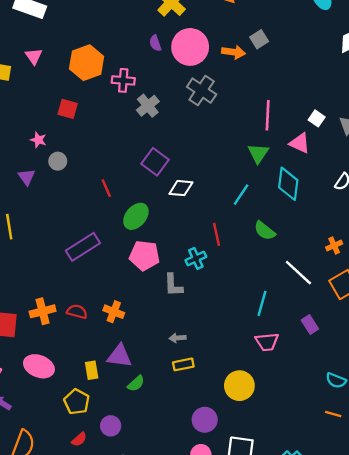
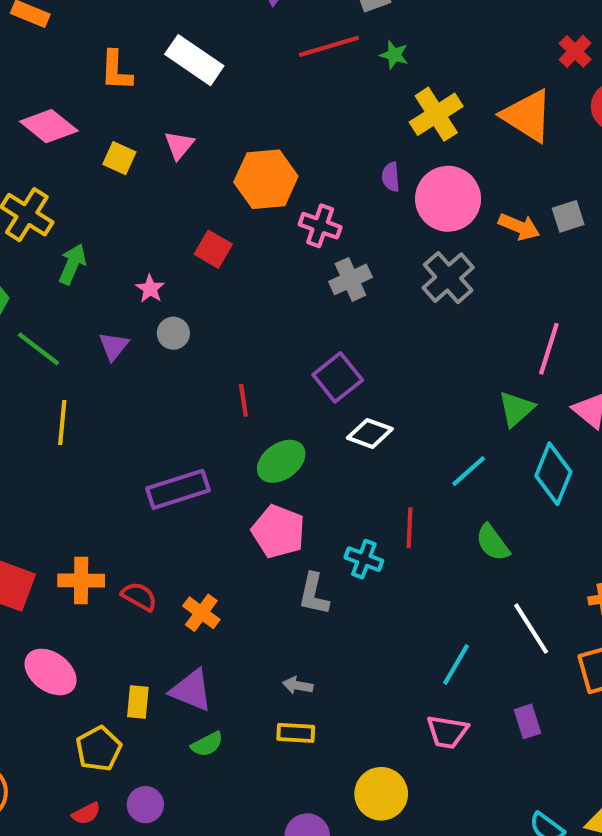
cyan cross: (196, 258) -> (364, 559), turned 30

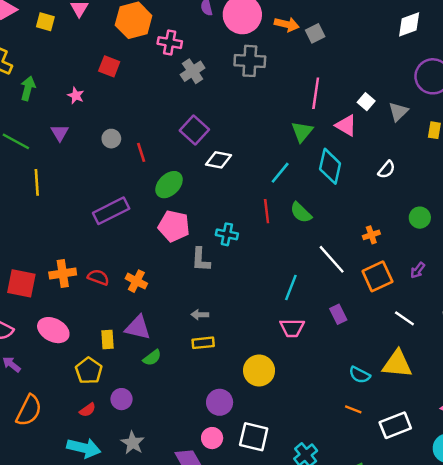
gray square: (568, 216) -> (315, 33), moved
gray cross: (448, 278) -> (250, 61), turned -36
gray circle: (173, 333) -> (111, 139), moved
red line: (409, 528) -> (267, 211), moved

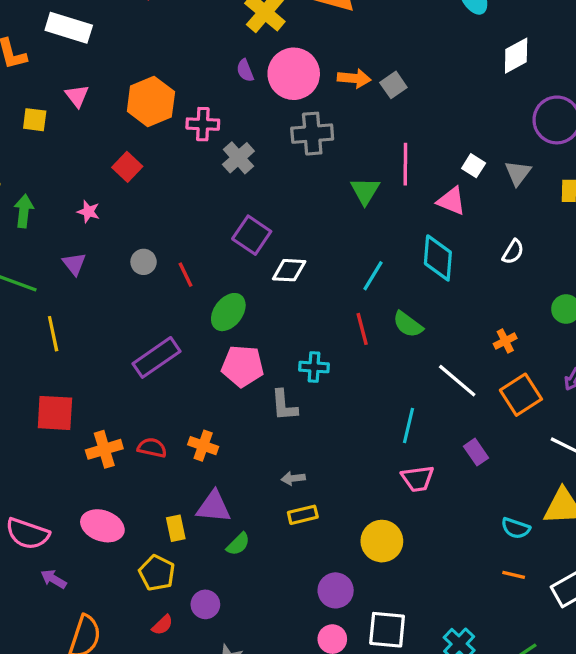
red square: (109, 66) -> (127, 167), turned 30
green triangle: (302, 132) -> (365, 191), moved
red square: (21, 283) -> (55, 413), moved

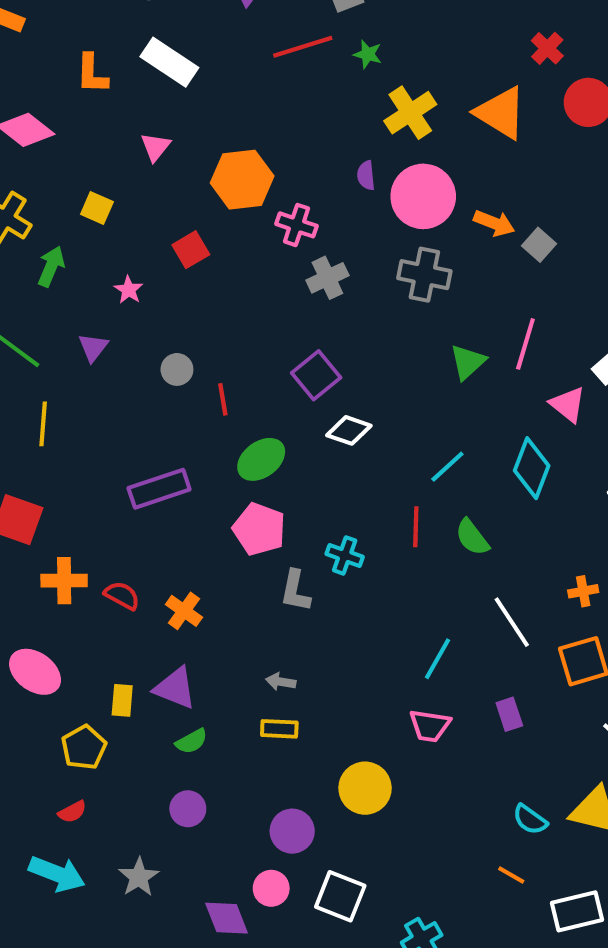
gray square: (393, 85) -> (539, 245), turned -30
yellow square: (35, 120) -> (97, 208), moved
purple circle: (205, 604) -> (188, 809), moved

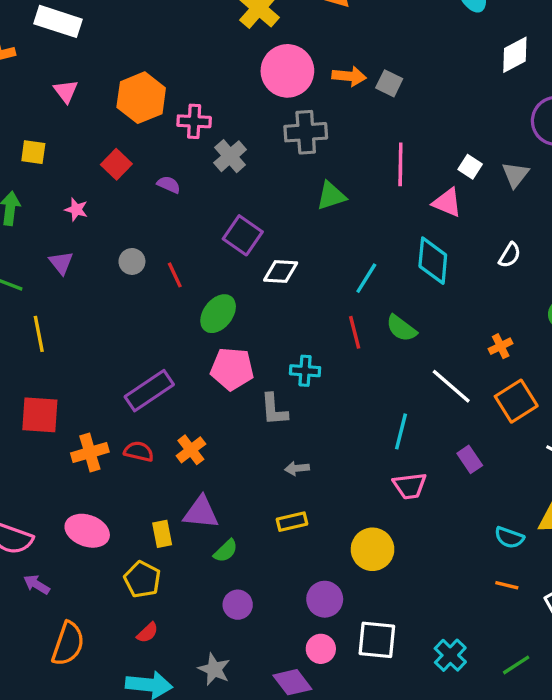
purple semicircle: (366, 175) -> (169, 185), moved, turned 135
green triangle: (468, 362) -> (331, 196), moved, turned 40
purple rectangle: (159, 489) -> (149, 391), moved
orange cross: (184, 611) -> (191, 450), turned 32
gray arrow: (281, 682) -> (297, 468), moved

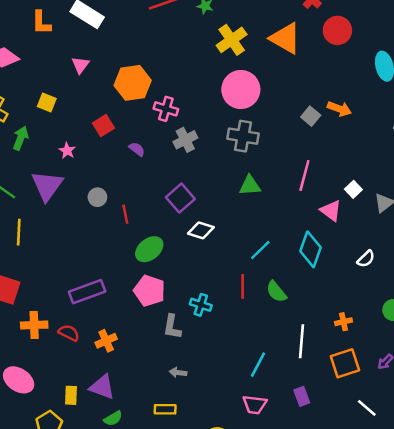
orange arrow: (349, 76) -> (339, 109), moved
purple triangle: (61, 263) -> (47, 186), size x1.8
white line: (451, 386) -> (302, 341), turned 40

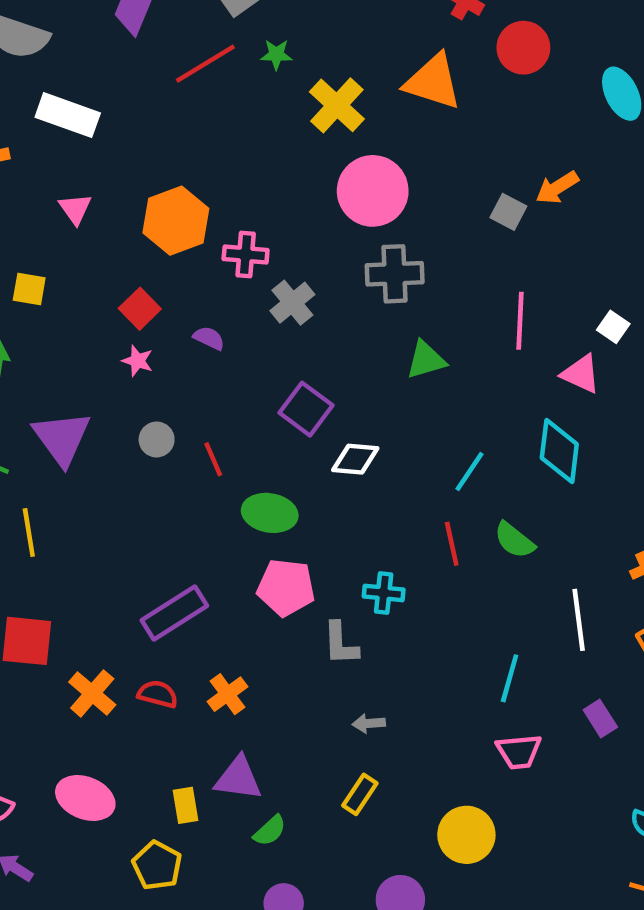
orange arrow: (339, 109) -> (557, 188), turned 140
pink star: (67, 151) -> (138, 361), moved
green ellipse: (149, 249) -> (270, 513), turned 60
orange cross: (34, 325) -> (92, 693), turned -35
yellow rectangle: (165, 409) -> (360, 794), turned -45

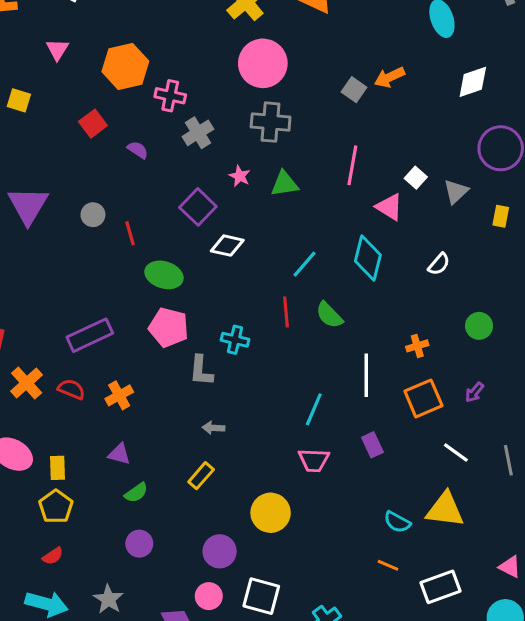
pink star: (138, 361) -> (240, 176), moved
purple triangle: (238, 778) -> (119, 454), size x0.7
yellow rectangle: (185, 805) -> (57, 468), moved

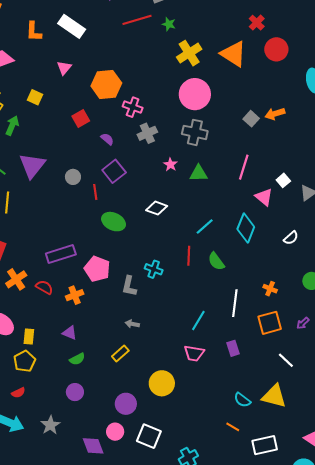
purple square: (198, 207) -> (114, 171), moved
pink pentagon: (169, 327) -> (97, 269), moved
orange cross: (417, 346) -> (270, 289), turned 32

